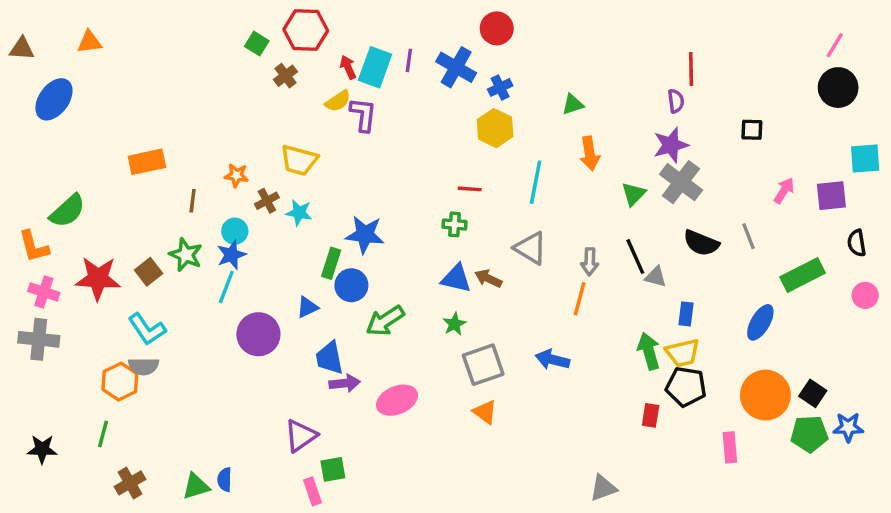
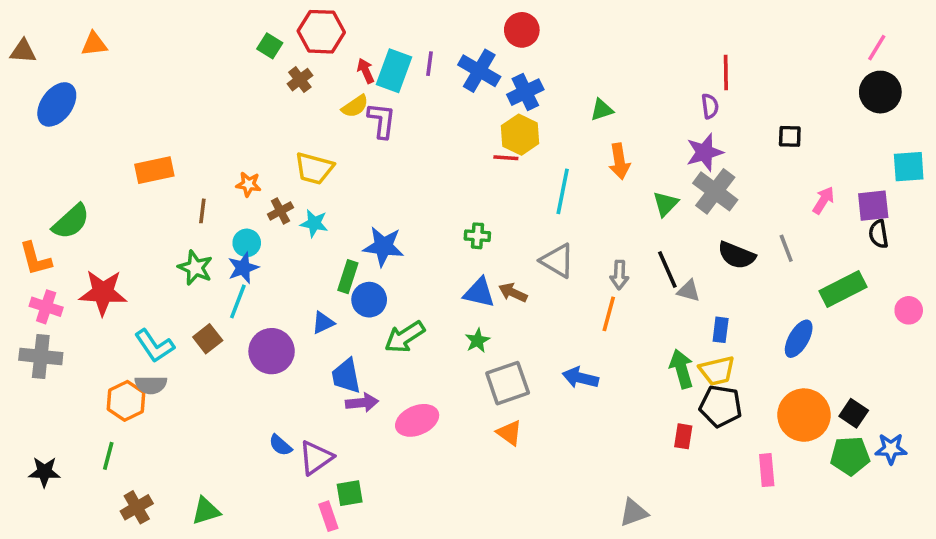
blue cross: (500, 88) -> (525, 92), size x1.4
red line: (470, 189) -> (506, 158), moved
black semicircle: (857, 243) -> (879, 234), moved
brown square: (149, 272) -> (208, 339), moved
blue semicircle: (225, 480) -> (280, 445), moved, turned -50

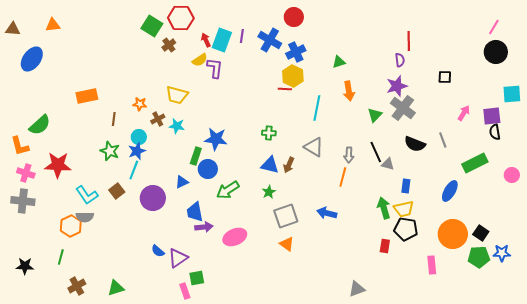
green square: (270, 46) -> (152, 26), size x1.5
brown arrow: (513, 293) -> (289, 165), turned -91

